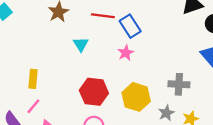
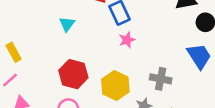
pink star: (126, 53) -> (127, 40), moved
yellow rectangle: (33, 79) -> (14, 52), turned -42

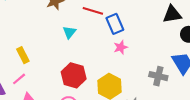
gray cross: (161, 79) -> (158, 76), moved

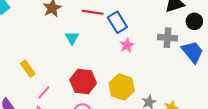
gray cross: (158, 76) -> (167, 38), moved
pink line: (19, 79) -> (44, 92), moved

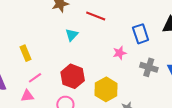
blue rectangle: (117, 22) -> (141, 34), moved
gray cross: (167, 38) -> (149, 67), moved

